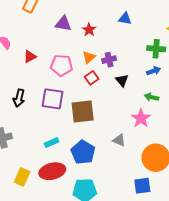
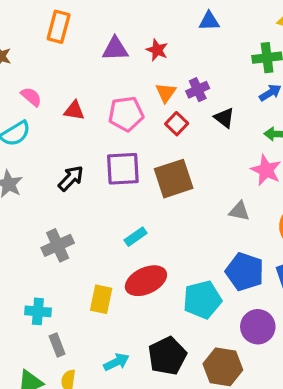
red triangle: (30, 57) -> (74, 111), turned 48
black arrow: (19, 98) -> (71, 178), turned -138
blue pentagon: (83, 152) -> (245, 272), moved

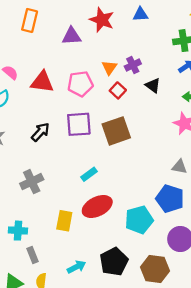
red star: (157, 50) -> (102, 20), moved, size x1.5
red triangle: (74, 111) -> (42, 82), size x1.5
gray triangle: (239, 211) -> (179, 167), moved

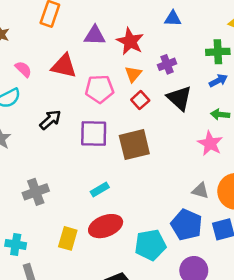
red star: (102, 20) -> (130, 41), moved
purple cross: (133, 65) -> (167, 64), moved
red triangle: (42, 82) -> (64, 66), moved
black triangle: (153, 85) -> (179, 98), size x1.5
black arrow: (40, 132) -> (50, 120), moved

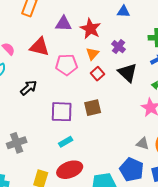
purple cross: (167, 64) -> (118, 47), turned -32
purple square: (94, 133) -> (62, 112), moved
brown square: (134, 145) -> (93, 108), size x0.7

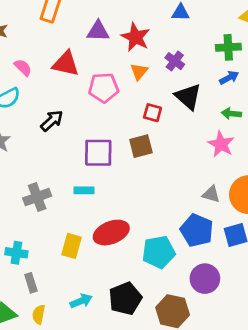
red square: (98, 74) -> (153, 113), moved, turned -32
cyan rectangle: (66, 142) -> (84, 190), moved, turned 32

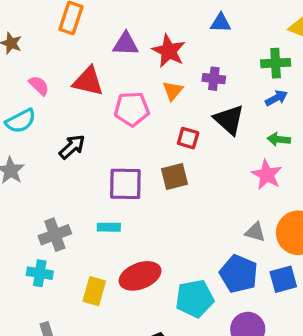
purple cross: (175, 61) -> (214, 79), turned -30
cyan cross: (16, 253) -> (40, 273), moved

